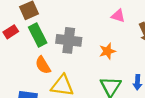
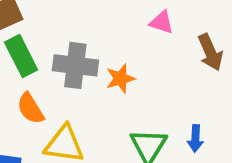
orange star: (107, 51) -> (120, 79), moved

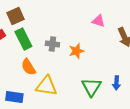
gray cross: (75, 65) -> (52, 44), size x0.6

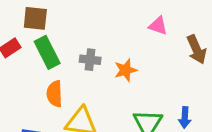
brown square: (15, 16) -> (35, 18), turned 30
orange semicircle: (28, 67) -> (55, 94), turned 30

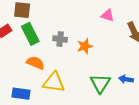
orange semicircle: (55, 94) -> (35, 63), turned 114
blue arrow: (185, 117) -> (126, 79), turned 96

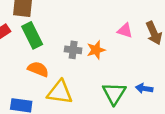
pink triangle: (107, 15) -> (125, 31), moved
gray cross: (60, 39) -> (73, 50), moved

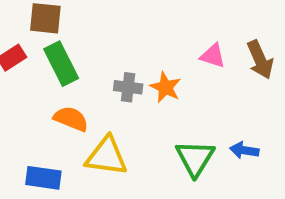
orange star: (96, 50) -> (166, 87), turned -30

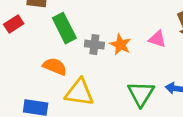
pink triangle: (213, 56) -> (157, 39), moved
green rectangle: (61, 64) -> (64, 28), moved

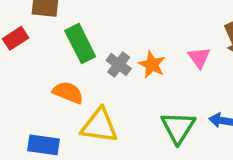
pink triangle: (157, 39) -> (199, 58), turned 36
gray cross: (94, 45) -> (119, 65), turned 30

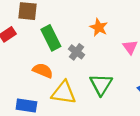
orange star: (152, 65) -> (99, 27), moved
green triangle: (178, 127) -> (101, 85), moved

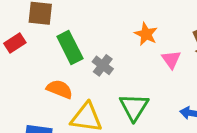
orange star: (99, 27) -> (146, 34), moved

